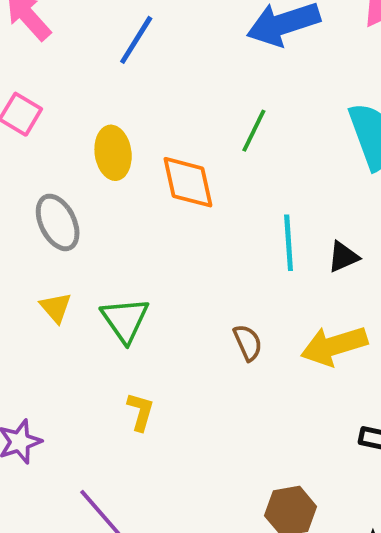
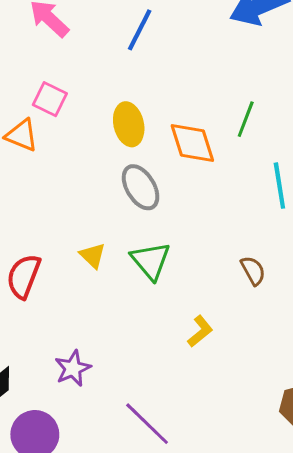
green line: (254, 131) -> (246, 119), moved
gray ellipse: (58, 222) -> (141, 187), moved
yellow L-shape: (141, 412) -> (200, 331), moved, turned 40

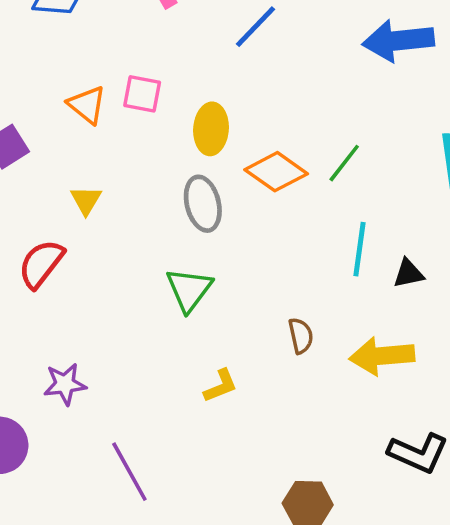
pink square: (50, 99) -> (142, 94), moved, turned -32
orange diamond: (192, 143) -> (276, 172), turned -54
yellow triangle: (93, 256) -> (86, 200), moved

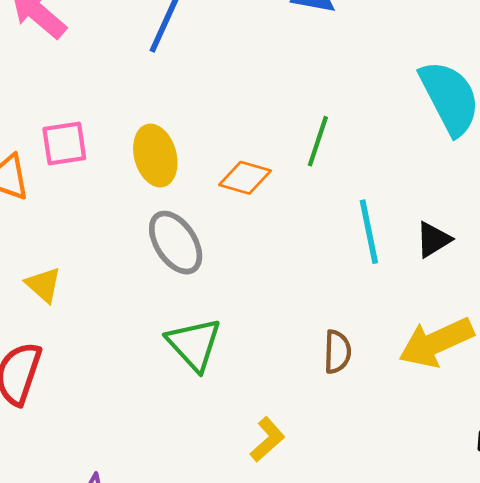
orange diamond: (276, 172) -> (245, 178), size x0.7
brown semicircle: (301, 336) -> (337, 352), turned 33

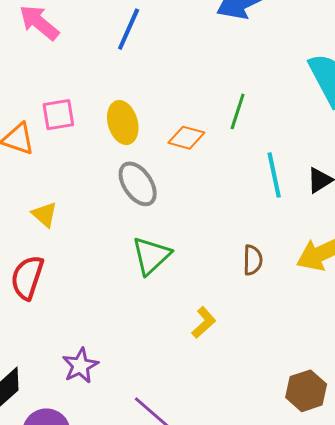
green triangle: (194, 344) -> (151, 256), turned 30

